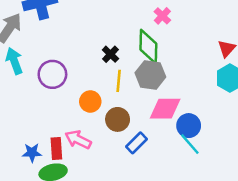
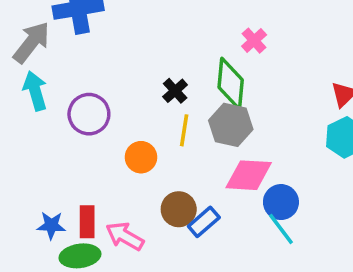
brown circle: (118, 119) -> (179, 209), moved
pink arrow: (78, 140) -> (125, 236), moved

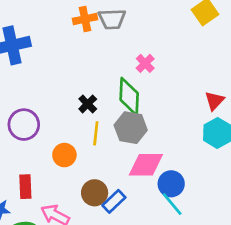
red rectangle: (87, 222) -> (25, 187), moved

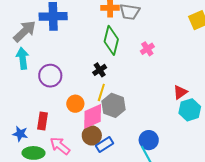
green diamond: (129, 97) -> (111, 40), moved
red triangle: (215, 101) -> (180, 92), moved
gray hexagon: (131, 128) -> (114, 105), moved
pink diamond: (146, 165) -> (93, 116), moved, turned -36

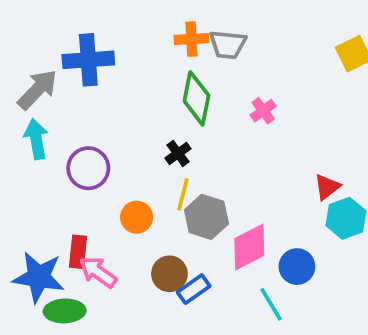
pink diamond: (93, 116) -> (249, 247), moved
blue star: (20, 134) -> (39, 277), size x1.8
blue circle: (149, 140) -> (297, 267), moved
pink arrow: (60, 146) -> (98, 272), moved

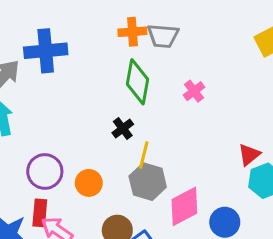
purple circle: (88, 168) -> (45, 171), moved
yellow line: (183, 194) -> (144, 155), moved

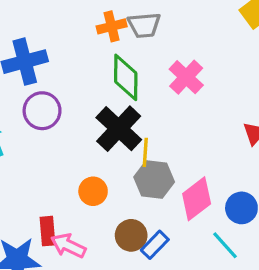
pink cross: (194, 91) -> (186, 77), size x1.5
black cross: (123, 128) -> (119, 129), size x2.0
purple circle: (45, 171) -> (42, 111), moved

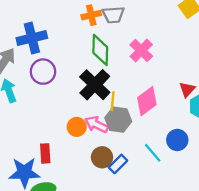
pink diamond: (197, 199) -> (147, 101), moved
cyan line: (225, 245) -> (153, 153), moved
pink arrow: (68, 246) -> (96, 124), moved

